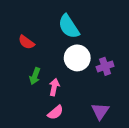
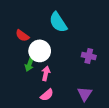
white circle: (77, 58) -> (40, 51), moved
purple cross: (105, 66) -> (89, 56), turned 32

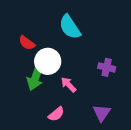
green arrow: (29, 64) -> (35, 77), size x1.5
pink arrow: (46, 73) -> (69, 85), moved, turned -56

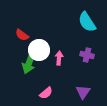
cyan semicircle: (70, 27) -> (87, 22), moved
pink arrow: (69, 85) -> (59, 58), moved, turned 48

